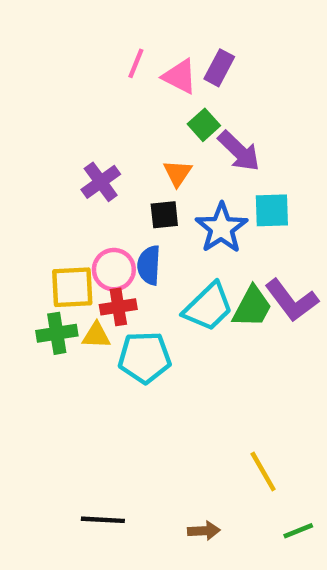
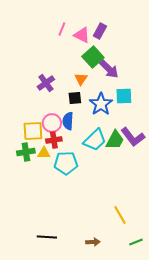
green square: (204, 125) -> (93, 57), size x1.5

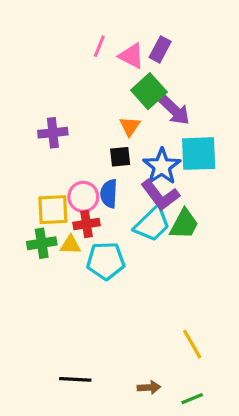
purple cross: (46, 83) -> (53, 133), moved, turned 30
cyan square: (124, 96) -> (199, 154), size x1.4
purple L-shape: (133, 137) -> (160, 195), moved
green line: (136, 242) -> (192, 399), moved

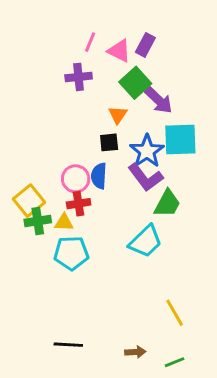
purple cross: (53, 133) -> (79, 77), moved
yellow square: (53, 210) -> (29, 201), moved, turned -36
cyan trapezoid: (152, 224) -> (145, 241), moved
cyan pentagon: (106, 261) -> (71, 253), moved

